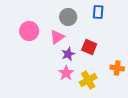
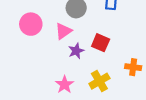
pink star: (66, 73) -> (65, 85), moved

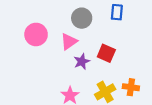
orange cross: (133, 67) -> (131, 87), moved

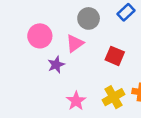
blue rectangle: (117, 12) -> (126, 12), turned 42
purple star: (82, 61) -> (56, 65), moved

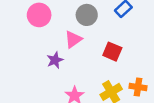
pink circle: (40, 36) -> (39, 15), moved

